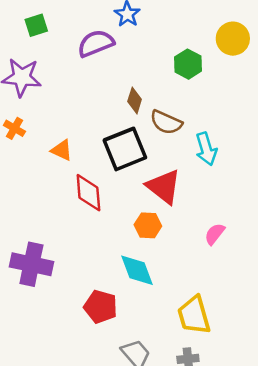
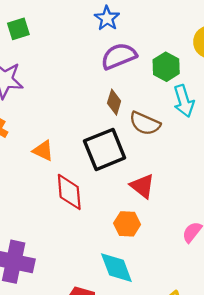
purple semicircle: (96, 43) -> (119, 56), moved
cyan arrow: (206, 149) -> (184, 101), moved
red triangle: (164, 187) -> (142, 186), size x0.7

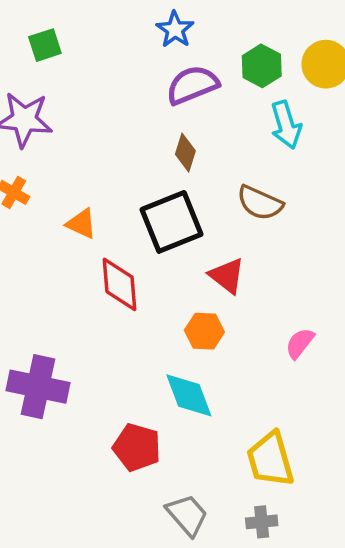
green hexagon: (166, 67) -> (262, 66), moved
cyan arrow: (184, 101) -> (286, 125), moved
brown semicircle: (145, 123) -> (260, 203), moved

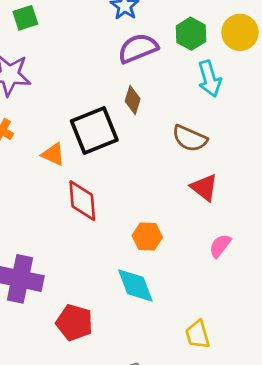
black square: (172, 222) -> (94, 130), moved
red triangle: (227, 276) -> (204, 187), moved
red pentagon: (137, 447) -> (74, 323), moved
yellow trapezoid: (270, 459) -> (198, 335), size x0.7

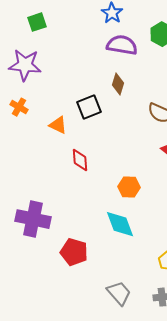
purple semicircle: (138, 48) -> (122, 45), turned 32
black square: (94, 130) -> (89, 107), size x0.7
red diamond: (82, 201) -> (80, 160), size x0.7

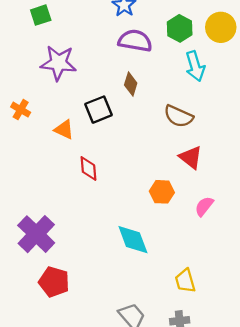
purple star: (25, 65) -> (58, 63), moved
orange hexagon: (129, 187) -> (162, 192), moved
purple cross: (33, 219) -> (36, 234), turned 32
red pentagon: (74, 252) -> (54, 282), moved

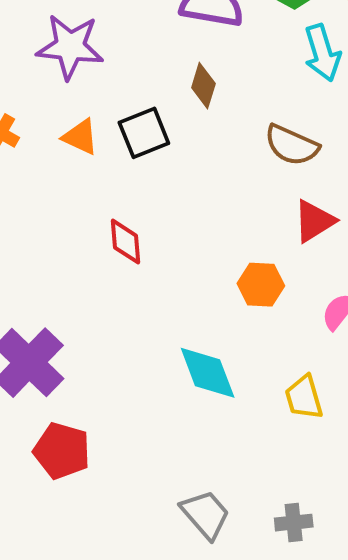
orange triangle: (64, 130) -> (80, 137), moved
red triangle: (191, 157) -> (314, 221), turned 50
yellow trapezoid: (185, 281) -> (304, 397), moved

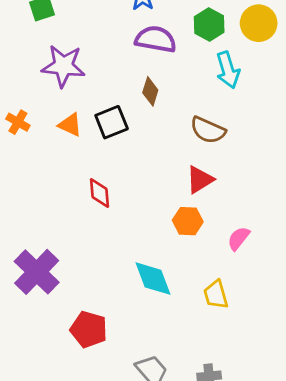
red triangle: (314, 221) -> (200, 180), moved
red pentagon: (62, 451) -> (89, 329), moved

